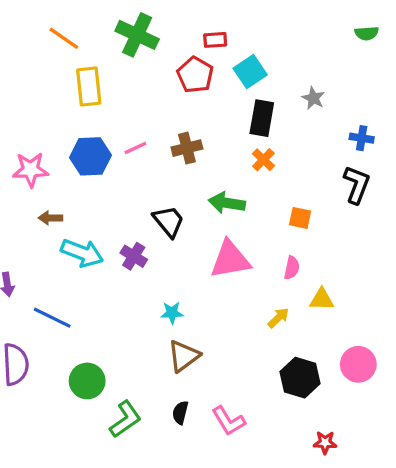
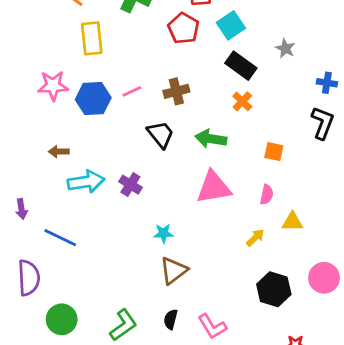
black rectangle: (262, 118) -> (241, 66), turned -64
pink star: (31, 170) -> (53, 86), moved
black trapezoid: (169, 221) -> (161, 134), moved
cyan arrow: (82, 253) -> (86, 182), turned -30
green circle: (87, 381) -> (62, 319), moved

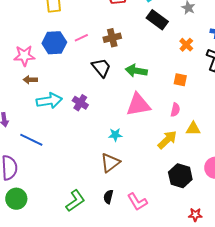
pink star: (53, 86) -> (24, 56), moved
orange cross: (242, 101) -> (186, 45), moved
cyan star: (163, 233) -> (115, 135), moved
yellow arrow: (255, 238) -> (167, 140), size x1.5
green circle: (62, 319) -> (16, 199), moved

